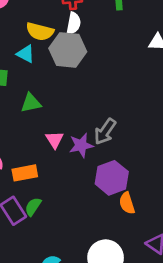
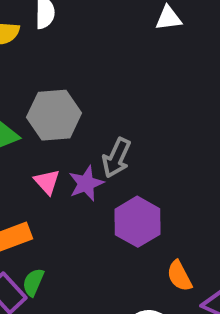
gray hexagon: (68, 50) -> (54, 115), moved
orange semicircle: (127, 203) -> (179, 276), moved

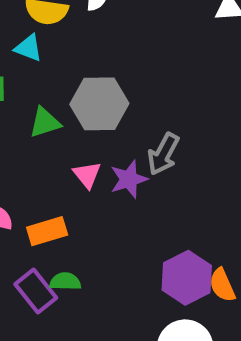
purple hexagon: (138, 222) -> (187, 278), moved
green semicircle: (33, 282) -> (65, 281), turned 64

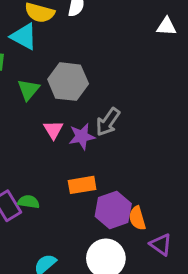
cyan triangle: (28, 48) -> (24, 36), size x1.4
green triangle: (45, 122) -> (28, 90), turned -40
orange rectangle: (47, 231) -> (82, 185), moved

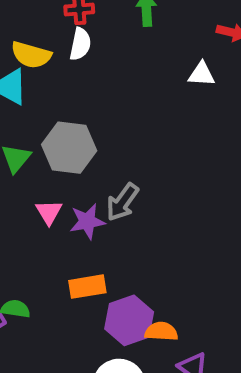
orange semicircle: (137, 218) -> (161, 332), turned 110

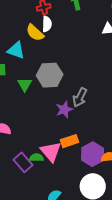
yellow semicircle: (31, 55) -> (35, 33), moved, turned 36
pink triangle: (49, 212) -> (51, 152), moved, size x1.6

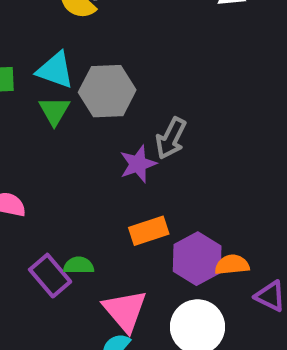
cyan triangle: (16, 50) -> (55, 70), moved
pink triangle: (51, 152) -> (125, 311), moved

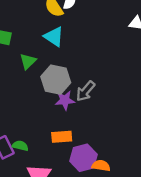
cyan triangle: (55, 70) -> (54, 37), moved
gray hexagon: (107, 91) -> (56, 80), moved

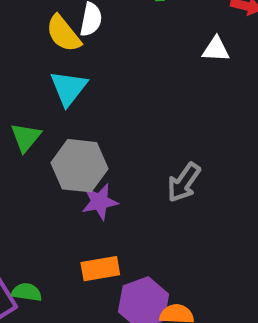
cyan triangle: (54, 37) -> (69, 88), turned 40
gray arrow: (86, 91) -> (184, 183), moved

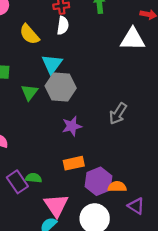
yellow semicircle: (63, 34) -> (29, 34), moved
white triangle: (216, 49) -> (133, 39), size x1.6
gray hexagon: (79, 166) -> (61, 87), moved

